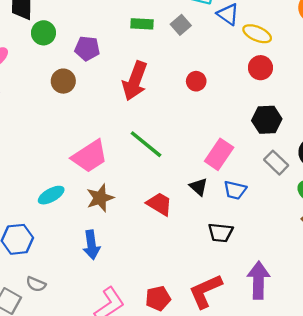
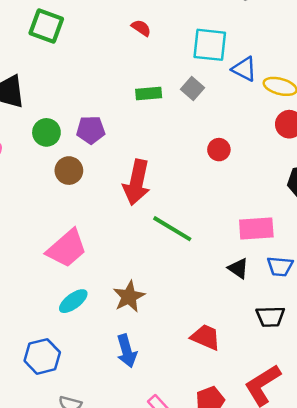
green circle: (43, 33) -> (46, 132), moved
red arrow: (135, 81) -> (137, 182), moved
pink rectangle: (219, 154) -> (256, 228), turned 60
pink trapezoid: (90, 156) -> (67, 248), moved
red trapezoid: (159, 204) -> (206, 337), moved

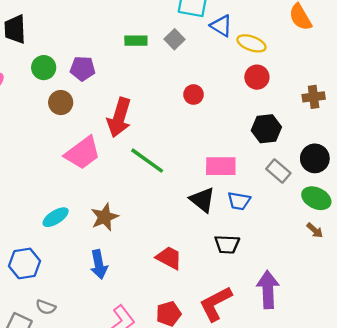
pink trapezoid: (67, 248) -> (83, 153), moved
black triangle: (238, 268) -> (202, 200), size x1.4

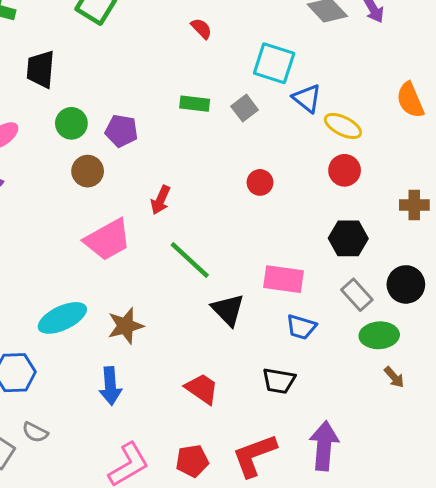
red arrow: (119, 118) -> (161, 200), size x0.6
green ellipse: (316, 198) -> (379, 335), moved, turned -36
black triangle: (202, 200) -> (228, 310), moved
cyan ellipse: (56, 217) -> (62, 318), size x1.4

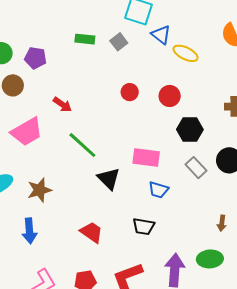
red circle: (345, 170) -> (170, 96), moved
red arrow: (161, 200) -> (62, 105), turned -78
green ellipse: (379, 335) -> (210, 259), moved
brown arrow: (394, 377) -> (222, 223), turned 49

